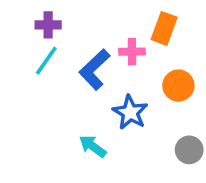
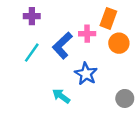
cyan line: (46, 61) -> (32, 53), moved
orange circle: (178, 86) -> (119, 43), moved

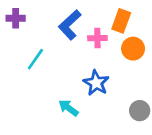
purple cross: (32, 16) -> (16, 18), moved
blue L-shape: (62, 45) -> (70, 25), moved

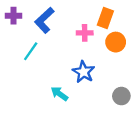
blue L-shape: (70, 25) -> (44, 20), moved

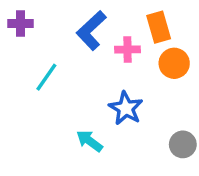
orange rectangle: (105, 18) -> (159, 27), turned -36
blue L-shape: (44, 20) -> (91, 30), moved

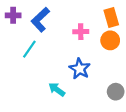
orange rectangle: (159, 27) -> (111, 17), moved
blue L-shape: (91, 30) -> (40, 20), moved

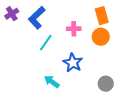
purple cross: (13, 15) -> (12, 14), turned -32
cyan line: (29, 49) -> (46, 43), moved

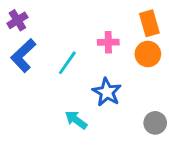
blue L-shape: (37, 18) -> (23, 55), moved

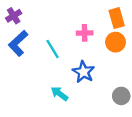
cyan line: (67, 63) -> (53, 49), turned -66

